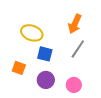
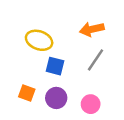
orange arrow: (75, 24) -> (92, 29), turned 54
orange square: (19, 68) -> (27, 93), moved

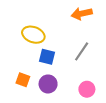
orange arrow: (92, 29) -> (82, 14), moved
pink circle: (91, 104) -> (87, 89), moved

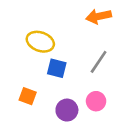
purple circle: (48, 84) -> (67, 110), moved
pink circle: (87, 89) -> (96, 101), moved

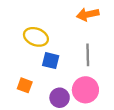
gray line: (99, 62) -> (88, 55), turned -35
pink circle: (96, 101) -> (85, 90), size x1.5

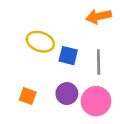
blue square: (51, 61) -> (68, 56), moved
purple circle: (60, 98) -> (67, 94), moved

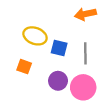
orange square: (28, 96) -> (24, 67), moved

